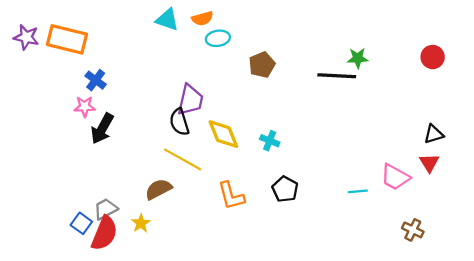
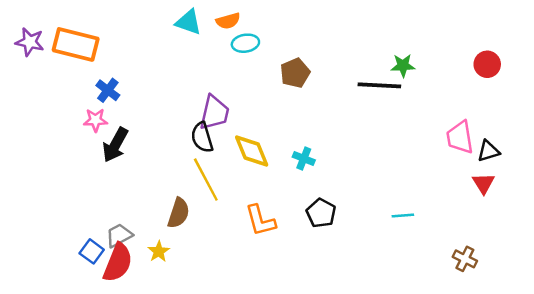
yellow line: (183, 159) -> (206, 180), turned 33
pink trapezoid: (395, 177) -> (460, 137), moved, turned 52
brown semicircle: (158, 189) -> (179, 213), turned 136

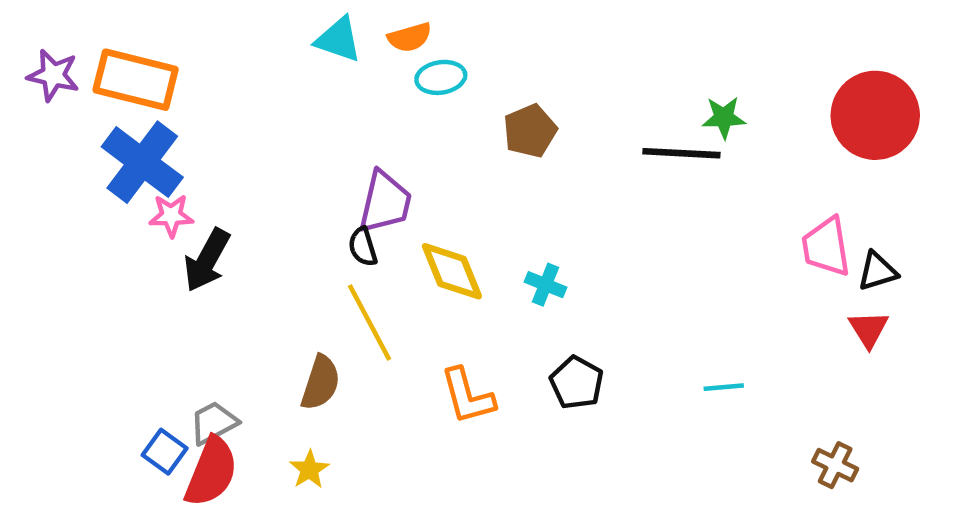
red circle: (487, 64) -> (875, 115), size x1.8
blue cross: (108, 90) -> (142, 162), moved, size x1.8
black semicircle: (202, 137) -> (363, 247), size x0.7
yellow star: (159, 251) -> (309, 470), moved

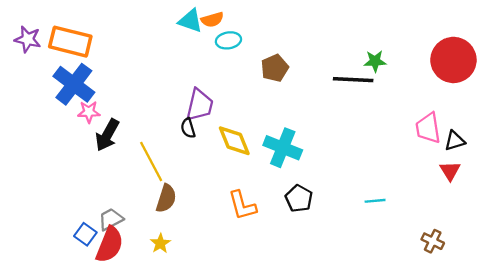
cyan triangle: (338, 40) -> (190, 21), moved
cyan cross: (546, 285) -> (283, 148), size x1.8
yellow line: (370, 323) -> (151, 162), moved

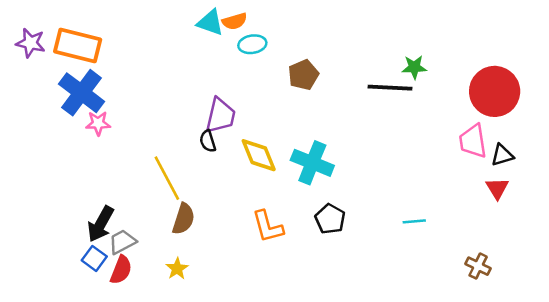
red circle: (453, 60) -> (495, 91), moved
black arrow: (107, 135) -> (101, 224), moved
red semicircle: (110, 245) -> (121, 270), size x0.7

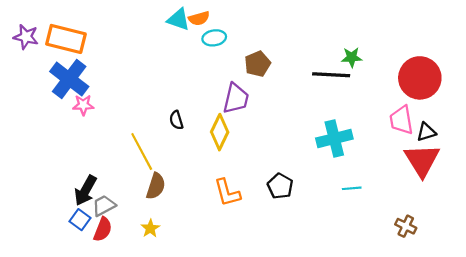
purple trapezoid: (220, 116) -> (236, 98), moved
yellow diamond: (259, 155) -> (220, 132), turned 48
cyan cross: (312, 163) -> (334, 139), moved, turned -36
red triangle: (497, 188) -> (422, 160), size x1.8

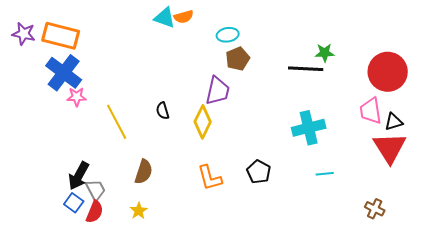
cyan ellipse: (214, 38) -> (228, 35), moved
yellow line: (142, 152) -> (117, 122), moved
gray trapezoid: (104, 206) -> (96, 190), turned 90

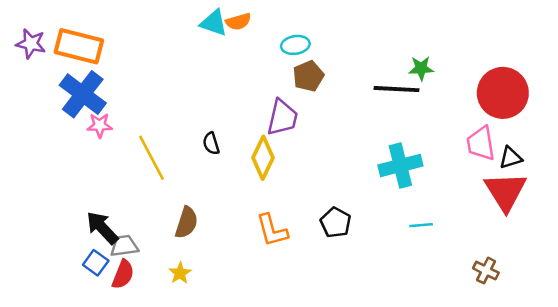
black arrow: (79, 176) -> (102, 228), turned 108
gray trapezoid: (96, 190) -> (124, 246), turned -70

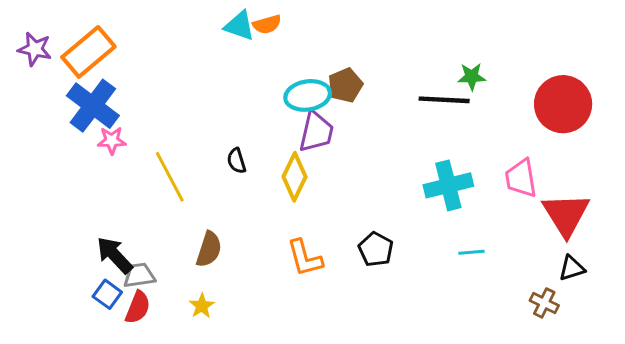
cyan ellipse: (295, 45) -> (308, 95), moved, size x1.4
orange rectangle: (79, 46) -> (88, 52), turned -54
pink trapezoid: (481, 143) -> (521, 178), moved
black triangle: (511, 158) -> (572, 268), moved

